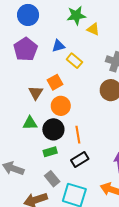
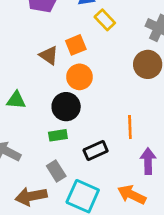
brown triangle: (36, 93) -> (49, 55), turned -35
green triangle: (30, 123) -> (16, 100), moved
orange line: (78, 135) -> (130, 127), moved

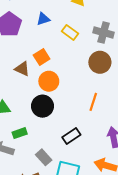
yellow rectangle: (105, 20) -> (70, 32), moved
orange line: (130, 127) -> (93, 102), moved, turned 30
green rectangle: (58, 135) -> (20, 133), moved

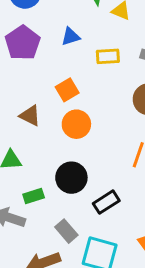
yellow rectangle: (70, 32) -> (108, 56), turned -42
brown triangle: (22, 69) -> (30, 116), moved
black circle: (42, 106) -> (71, 178), moved

